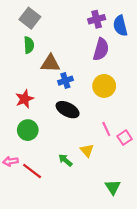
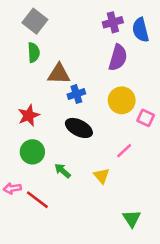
pink line: (106, 129) -> (124, 151), turned 72
pink square: (125, 138) -> (146, 118), moved, turned -32
green arrow: (65, 160) -> (63, 171), moved

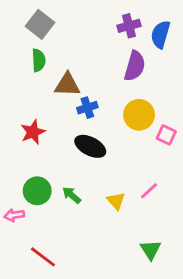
blue semicircle: (141, 30) -> (161, 34), turned 30
pink line: (124, 151) -> (149, 191), moved
green circle: (32, 152) -> (37, 191), moved
red line: (37, 200) -> (43, 257), moved

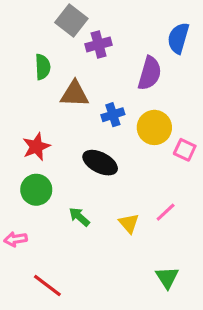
gray square: (40, 24) -> (71, 21), moved
purple cross: (129, 26) -> (99, 44), moved
blue cross: (87, 108) -> (113, 115), moved
green circle: (37, 191) -> (36, 190), moved

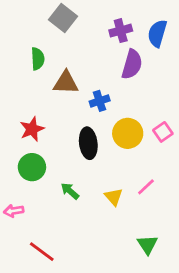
purple cross: (99, 44) -> (121, 31), moved
yellow circle: (154, 127) -> (128, 133), moved
pink square: (185, 150) -> (163, 132), turned 30
black ellipse: (100, 163) -> (88, 143), turned 56

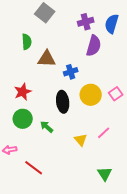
green arrow: (70, 191) -> (47, 127), moved
red line: (42, 252) -> (34, 168), moved

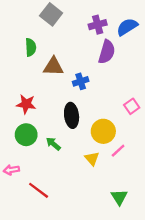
blue semicircle: (112, 24) -> (127, 27), turned 42
red star: (23, 92) -> (26, 104), turned 30
yellow circle: (91, 95) -> (103, 131), moved

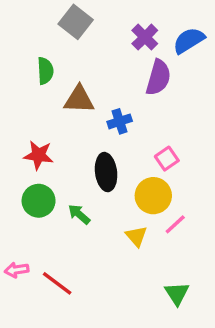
purple cross: (98, 25) -> (145, 37), turned -30
pink square: (132, 106) -> (167, 159), moved
pink arrow: (11, 170) -> (17, 270), moved

